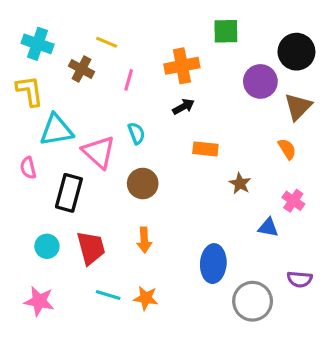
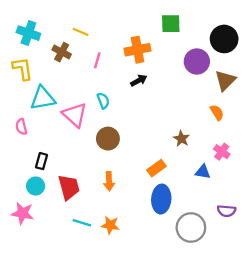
orange rectangle: (205, 149) -> (157, 168), moved, turned -42
black rectangle: (69, 193) -> (41, 161), moved, size x0.6
pink star: (39, 301) -> (23, 213), moved

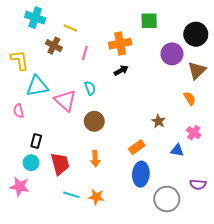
cyan cross: (28, 33) -> (35, 18), moved

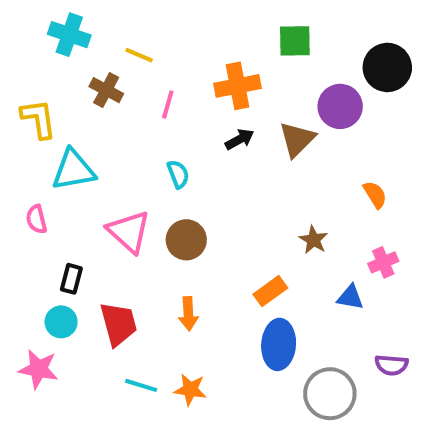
brown triangle: (197, 70) -> (297, 139), moved
pink triangle: (65, 101) -> (129, 232), moved
pink cross: (194, 133) -> (383, 262), turned 32

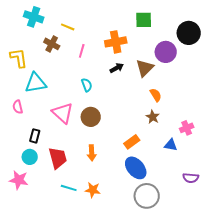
orange semicircle: (375, 195) -> (156, 95), moved
blue ellipse: (279, 344) -> (136, 168), turned -45
gray circle: (330, 394) -> (147, 196), moved

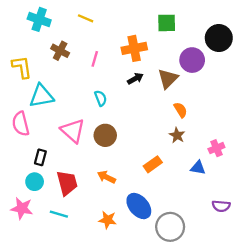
yellow line: (68, 27) -> (86, 18), moved
pink semicircle: (18, 107) -> (21, 124), size x1.5
orange arrow: (92, 153) -> (106, 177), turned 119
blue ellipse: (136, 168) -> (139, 206), moved
cyan line: (69, 188) -> (59, 214), moved

